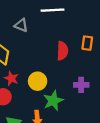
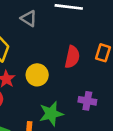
yellow circle: (38, 81) -> (37, 75), moved

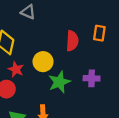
green star: (51, 114) -> (59, 82), moved

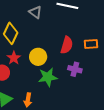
orange rectangle: (99, 33) -> (91, 44), turned 64
purple cross: (92, 78) -> (75, 69), moved

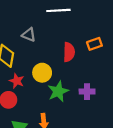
gray triangle: (35, 12) -> (29, 35), moved
purple cross: (75, 69) -> (87, 92), moved

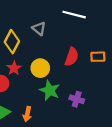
green star: (58, 91) -> (50, 90), turned 30

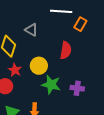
orange rectangle: (98, 57) -> (80, 24), moved, turned -48

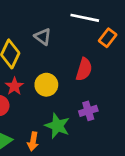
green star: (51, 85) -> (57, 126), moved
purple cross: (77, 88) -> (88, 111), moved, turned -32

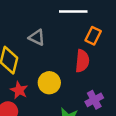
orange rectangle: (108, 38) -> (93, 36), moved

